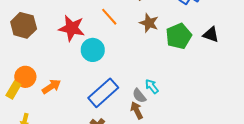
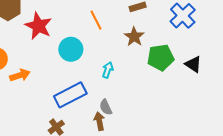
red star: (72, 28) -> (38, 26), moved
cyan arrow: (152, 86) -> (108, 70), moved, turned 42

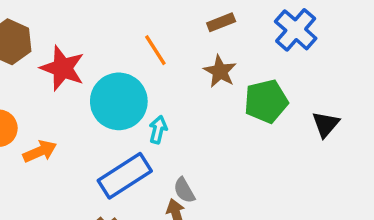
cyan circle: (71, 49) -> (119, 101), size x1.4
black triangle: (193, 64) -> (326, 124), moved, turned 42
cyan arrow: (108, 70) -> (158, 130), moved

